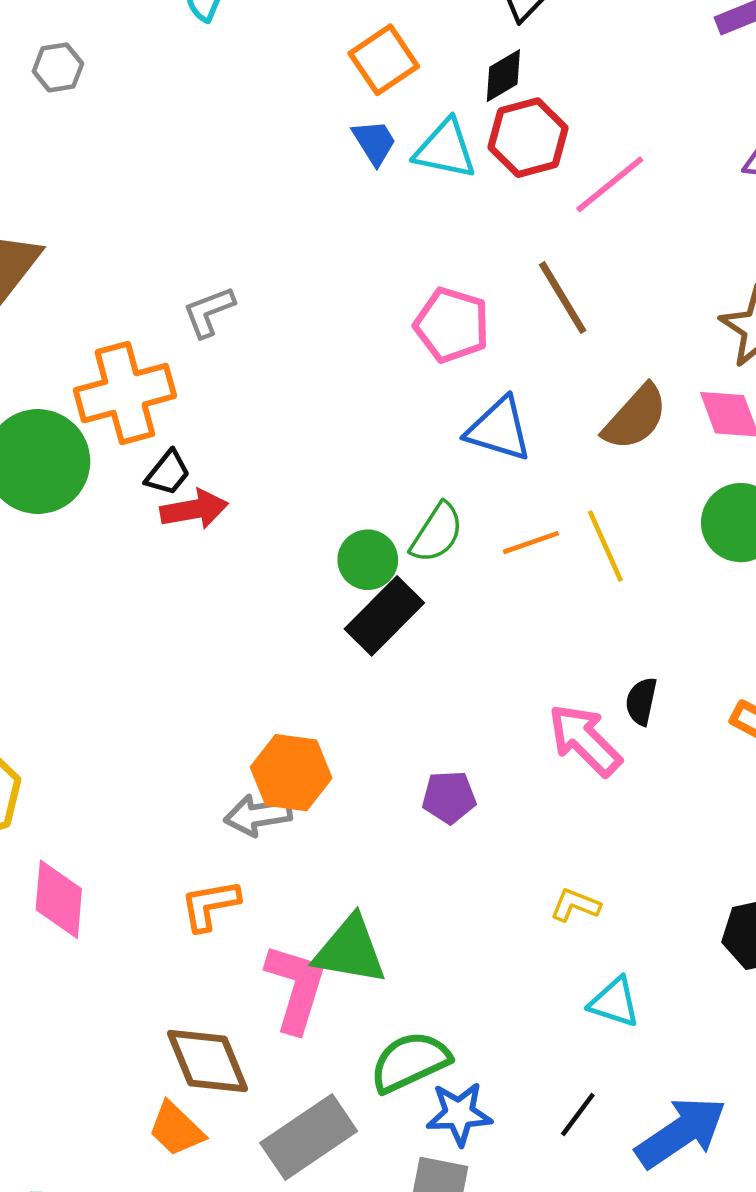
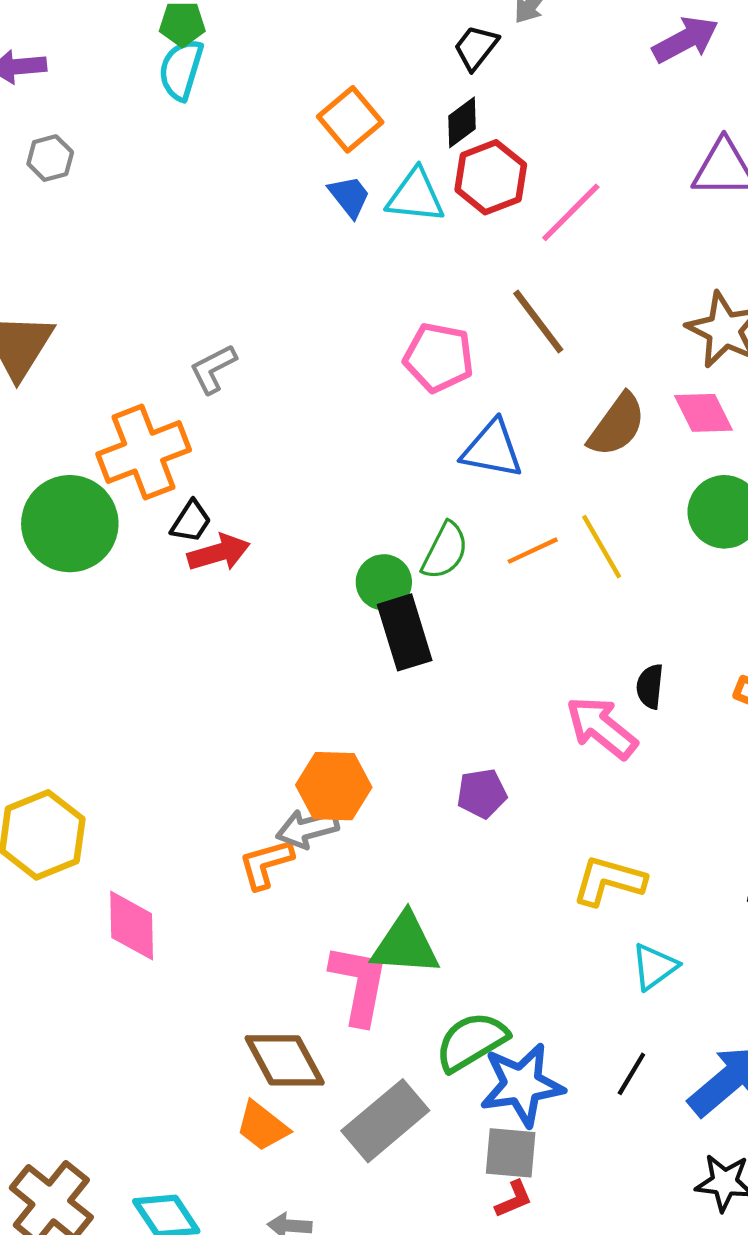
black rectangle: (384, 616) -> (405, 632), turned -56
orange L-shape: (210, 905) -> (266, 864), moved
yellow L-shape: (575, 905) -> (609, 881), size x1.6
cyan triangle: (614, 1002) -> (654, 967), turned -48
blue star: (459, 1114) -> (522, 1085), size x1.4

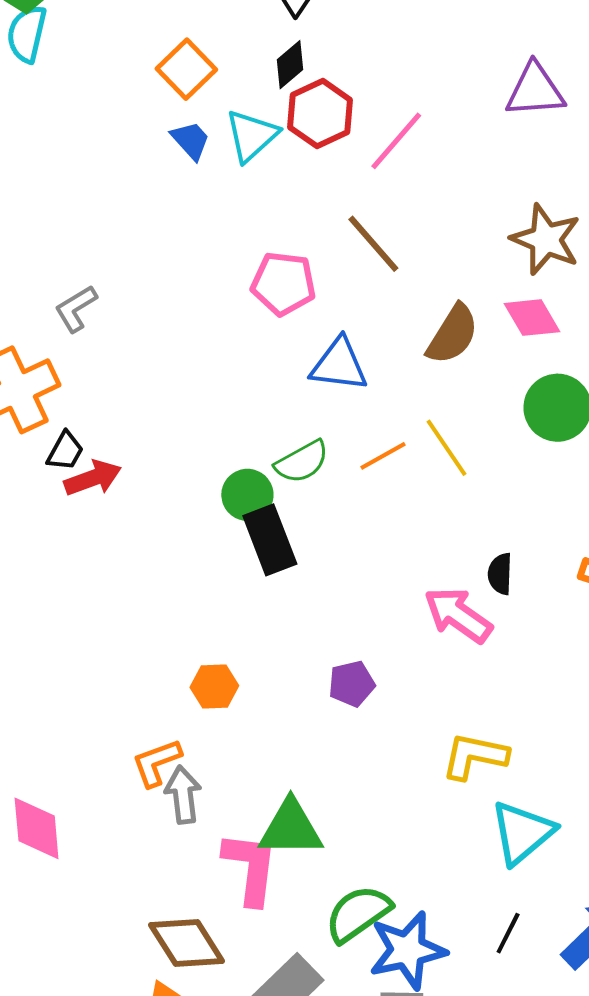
cyan triangle: (415, 196) -> (252, 136), turned -44
green semicircle: (445, 551) -> (302, 462), turned 38
orange hexagon: (334, 786) -> (214, 686), size x0.7
gray arrow: (307, 829) -> (183, 795), moved, turned 102
cyan triangle: (654, 967) -> (522, 833), size x1.5

